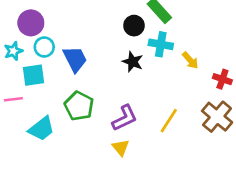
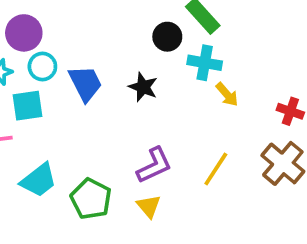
yellow arrow: (190, 60) -> (227, 94), moved
black star: (133, 62) -> (143, 87), moved
green pentagon: (79, 106) -> (91, 199), moved

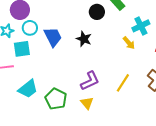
cyan cross: (205, 63) -> (141, 26), moved, turned -36

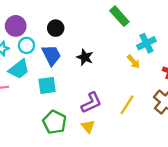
black circle: (97, 12) -> (56, 28), moved
cyan square: (22, 49) -> (47, 85), moved
cyan trapezoid: (28, 89) -> (19, 69), moved

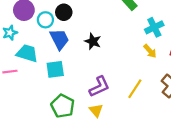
cyan circle: (26, 45) -> (45, 20), moved
yellow arrow: (133, 62) -> (150, 51), moved
cyan trapezoid: (19, 69) -> (27, 53), turned -125

